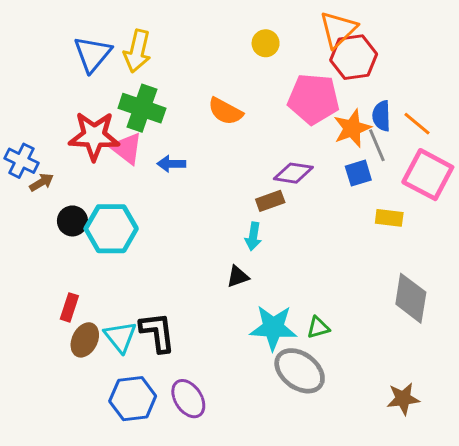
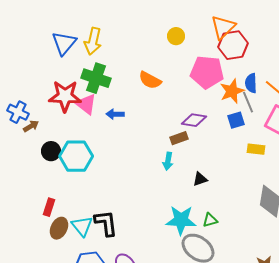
black triangle: (238, 277) -> (200, 179), moved

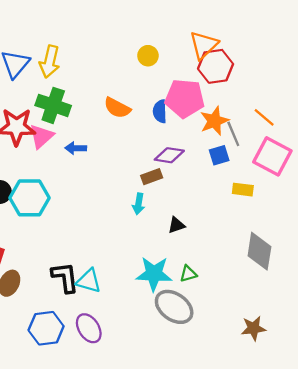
blue semicircle: (251, 83) -> (160, 111), moved
pink triangle: (86, 104) -> (41, 136), turned 40
cyan triangle: (82, 226) -> (89, 281), moved, turned -35

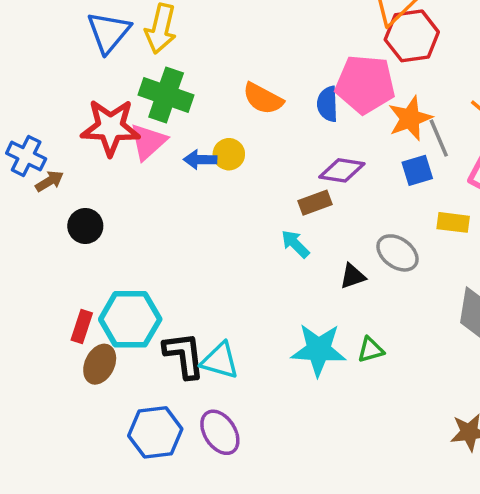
yellow circle: (148, 56) -> (229, 154), moved
cyan hexagon: (29, 198) -> (130, 319), moved
cyan arrow: (139, 204) -> (295, 244), turned 126
gray ellipse: (174, 307) -> (397, 253), moved, size x0.7

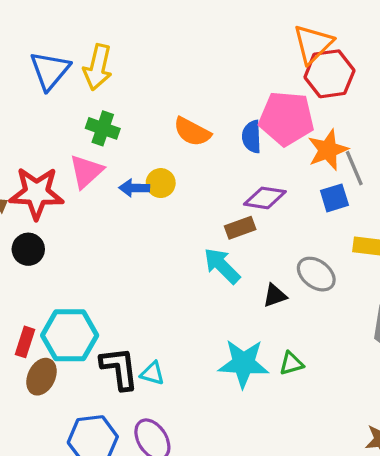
green cross: (166, 95) -> (103, 128), size x0.7
red star: (110, 127) -> (37, 193), moved
cyan arrow: (295, 244) -> (222, 266), size x1.4
cyan triangle: (220, 361) -> (152, 373), size x0.7

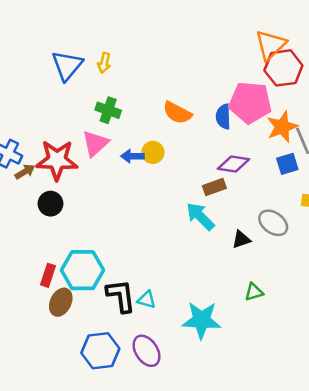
yellow arrow: (98, 67) -> (104, 63), size x0.6
cyan star: (243, 363) -> (202, 320), moved

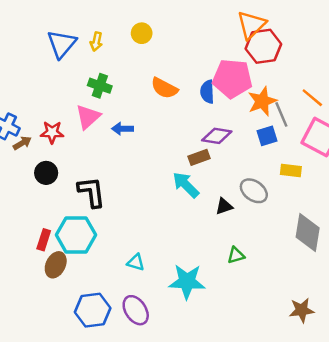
yellow circle: (153, 152) -> (142, 33), moved
red star: (57, 160) -> (52, 132), size x0.6
black L-shape: (121, 296) -> (91, 192), moved

